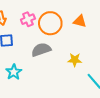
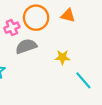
pink cross: (28, 19) -> (12, 28), moved

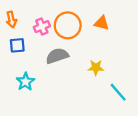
pink cross: (12, 28) -> (42, 27), moved

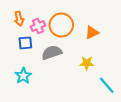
orange arrow: (11, 20) -> (19, 19), moved
orange triangle: (102, 23) -> (92, 32), moved, turned -40
blue square: (17, 45) -> (25, 43), moved

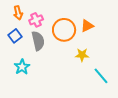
orange circle: (61, 25) -> (64, 30), moved
blue square: (25, 43) -> (15, 36), moved, turned -32
gray semicircle: (52, 53) -> (38, 41), moved, turned 96

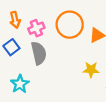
orange circle: (64, 30) -> (70, 25), moved

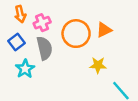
orange circle: (70, 25) -> (76, 34), moved
cyan star: (20, 84) -> (25, 69), moved

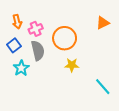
orange triangle: (104, 30) -> (103, 23), moved
yellow star: (98, 65) -> (72, 65), moved

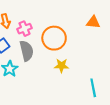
orange triangle: (103, 23) -> (93, 22), turned 32
cyan line: (103, 87) -> (93, 88), turned 30

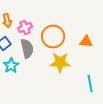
orange triangle: (93, 22) -> (86, 42), moved
yellow star: (61, 66) -> (60, 62), size x1.5

